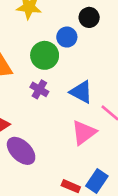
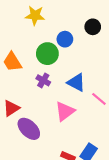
black circle: (89, 17) -> (93, 27), moved
pink triangle: (84, 133) -> (65, 111), moved

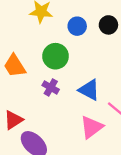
blue circle: (65, 39) -> (77, 26), moved
pink triangle: (65, 111) -> (92, 127), moved

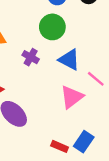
green circle: (56, 56) -> (52, 27), moved

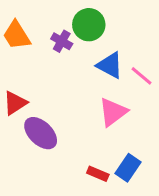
purple cross: (31, 57) -> (62, 41), moved
pink line: (96, 79) -> (142, 76), moved

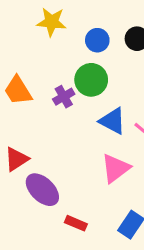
purple cross: (62, 41) -> (64, 97), turned 30
red rectangle: (98, 174) -> (76, 223), moved

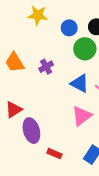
green circle: (91, 80) -> (85, 49), moved
purple ellipse: (42, 190) -> (31, 131), turned 30

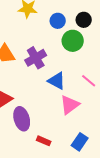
purple cross: (46, 67) -> (36, 58), size x1.5
blue triangle: (80, 83) -> (57, 81), moved

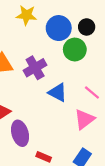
blue circle: (58, 21) -> (59, 28), size x1.5
pink triangle: (70, 105) -> (84, 119), moved

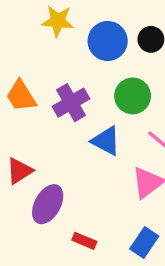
green circle: (75, 50) -> (133, 96), moved
purple ellipse: (20, 133) -> (48, 204), turned 45

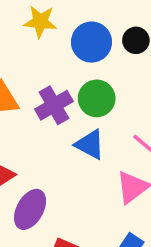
green circle: (133, 96) -> (97, 98), moved

